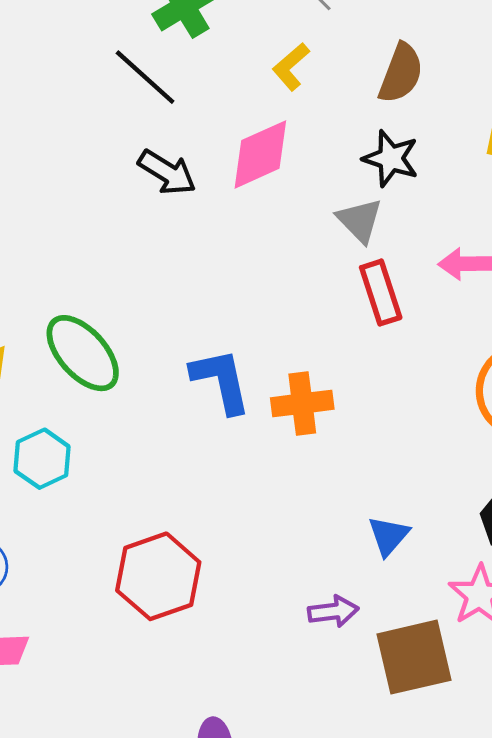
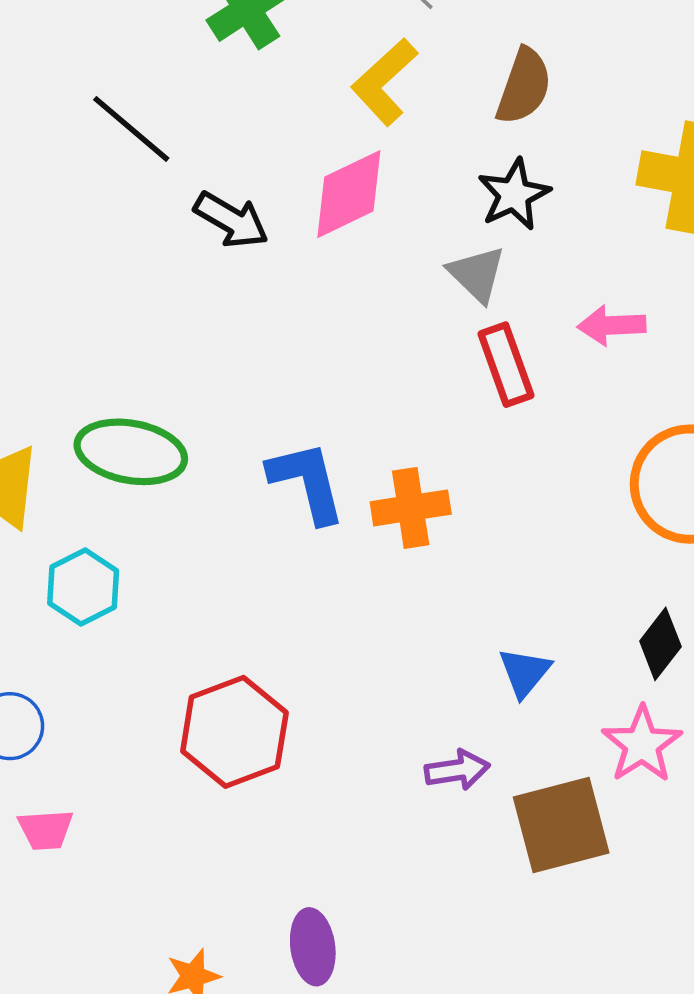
yellow L-shape: (291, 67) -> (384, 82), size x1.4
black line: (145, 77) -> (131, 129), moved
black star: (391, 158) -> (514, 195), turned 30
green ellipse: (83, 353) -> (131, 452), turned -36

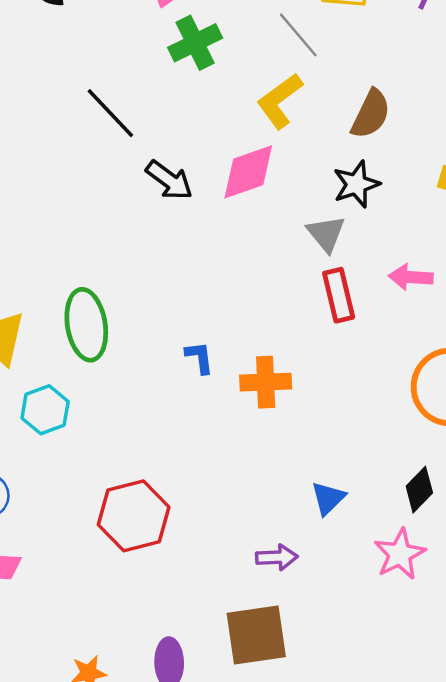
green ellipse: (131, 452) -> (86, 325), turned 64
blue L-shape: (307, 482) -> (199, 357), size x0.6
brown square: (561, 825) -> (256, 635), moved

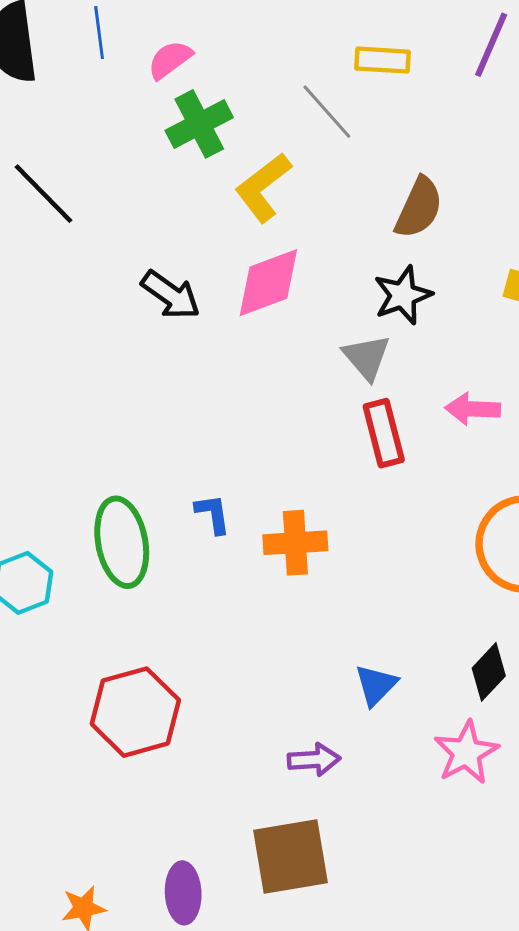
yellow L-shape: (280, 101) -> (263, 187), moved
black line: (110, 113) -> (44, 194), moved
green ellipse: (86, 325) -> (122, 542), moved

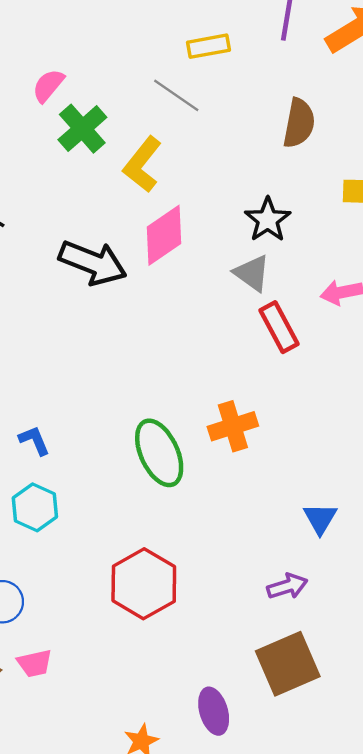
brown semicircle: (419, 208) -> (299, 123), moved
black arrow: (171, 295) -> (93, 263), size x1.4
blue L-shape: (213, 514) -> (34, 440), moved
green ellipse: (122, 542) -> (159, 453), moved

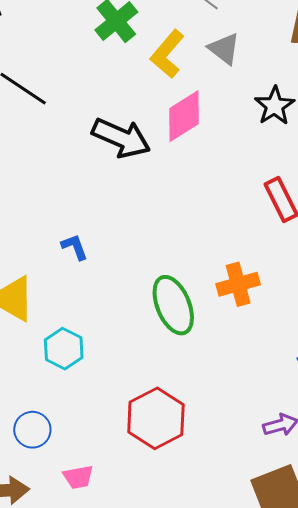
gray triangle: (252, 273) -> (224, 49), moved
blue L-shape: (34, 440) -> (75, 247), moved
pink trapezoid: (35, 663) -> (78, 477), moved

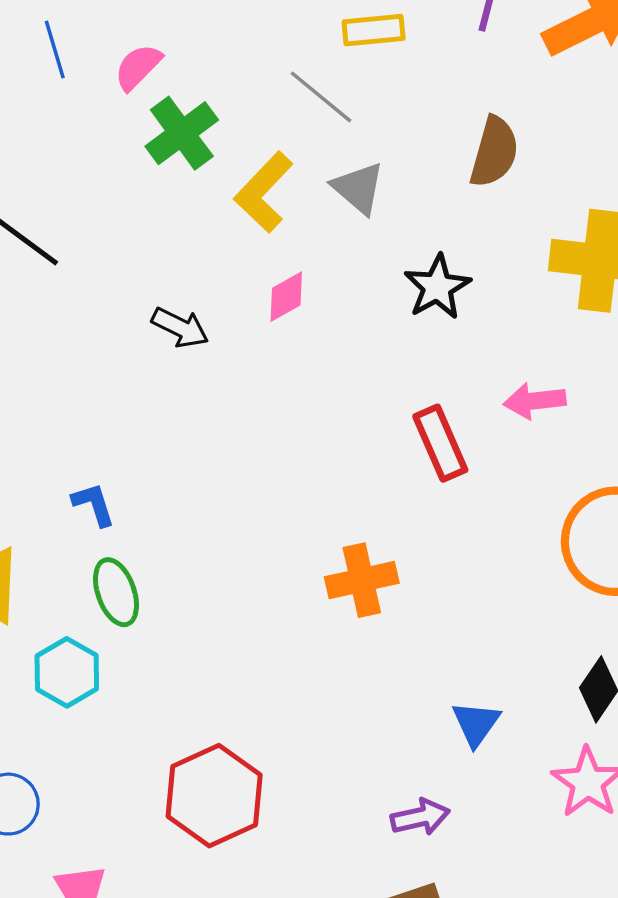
pink diamond: (184, 116) -> (286, 297), size x0.6
black arrow: (121, 138) -> (180, 327), size x0.6
green ellipse: (173, 305) -> (116, 592), moved, size x0.7

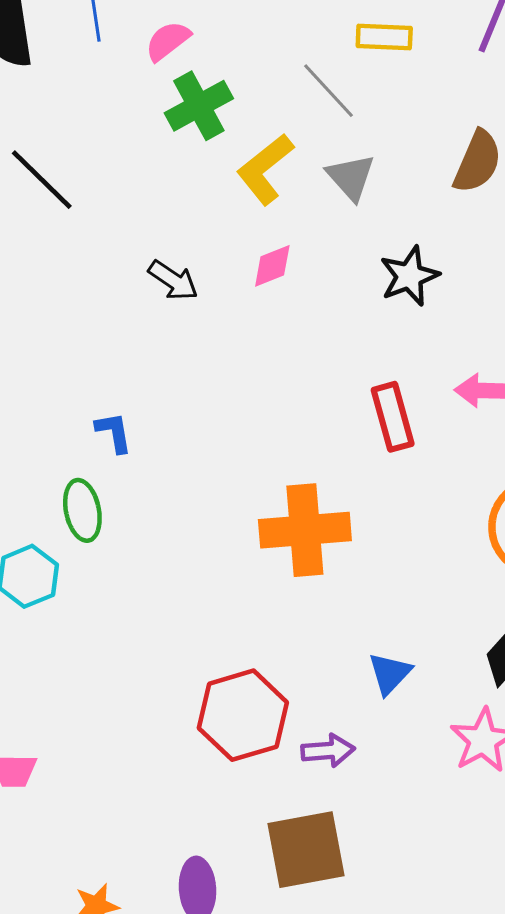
blue L-shape: (94, 504) -> (114, 432), moved
orange cross: (362, 580) -> (305, 530), size x1.4
red hexagon: (214, 796) -> (243, 715), moved

